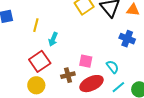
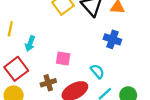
pink square: (86, 61) -> (63, 59), moved

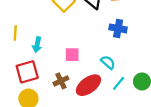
red square: (16, 69) -> (27, 72), turned 30

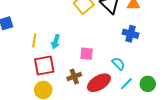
yellow line: (15, 33) -> (34, 40), moved

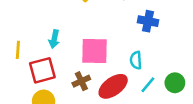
yellow line: (34, 40) -> (18, 50), moved
pink square: (87, 54) -> (95, 51), size x1.6
cyan semicircle: (118, 64) -> (136, 60), turned -136

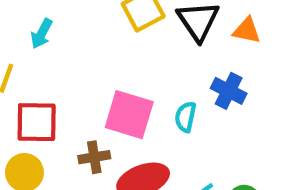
cyan arrow: (54, 39) -> (42, 34), moved
cyan semicircle: (136, 60) -> (185, 117), moved

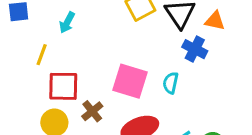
blue cross: (229, 91) -> (195, 49), moved
brown cross: (94, 157) -> (92, 111), moved, turned -30

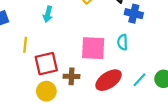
cyan arrow: (67, 23) -> (48, 14), moved
brown cross: (92, 111) -> (71, 76), turned -35

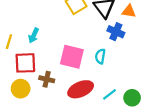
cyan arrow: (48, 14) -> (34, 35), moved

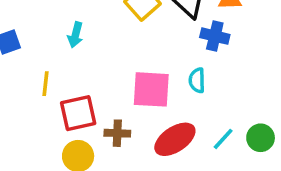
cyan arrow: (34, 35) -> (75, 35), moved

